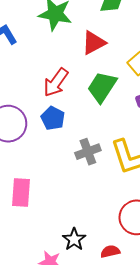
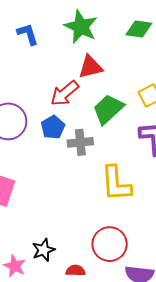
red triangle: (94, 43) -> (91, 67), moved
gray cross: (88, 152) -> (80, 142), moved

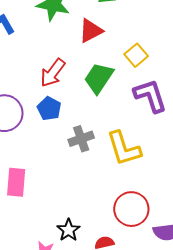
red triangle: (91, 67) -> (91, 31), moved
gray cross: (80, 142) -> (81, 139), moved

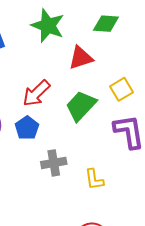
yellow L-shape: (124, 149) -> (94, 179), size x0.6

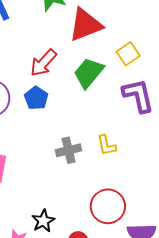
red triangle: (81, 58) -> (85, 25), size x1.4
gray cross: (54, 163) -> (69, 150), moved

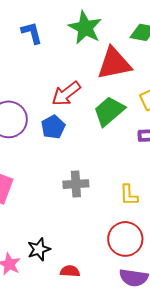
yellow L-shape: (106, 145) -> (129, 195), moved
red circle: (108, 206) -> (125, 239), moved

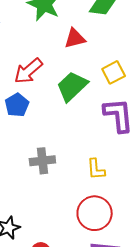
red triangle: (114, 63) -> (75, 38), size x0.6

